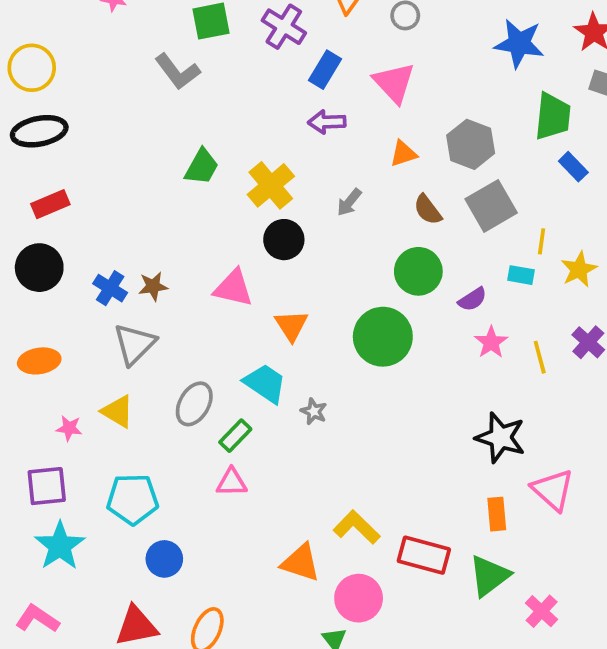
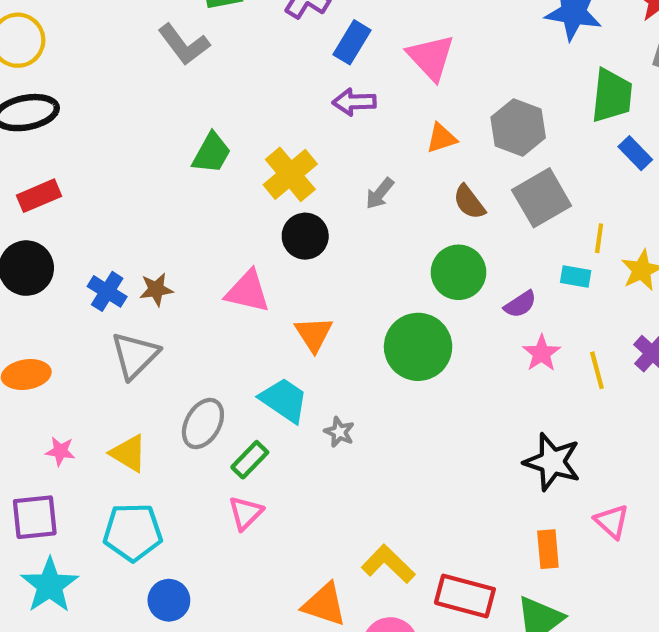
yellow triangle: (118, 411) -> (128, 453), moved
pink triangle: (232, 482) -> (246, 513), turned -44
pink triangle: (553, 490) -> (612, 521), size x0.7

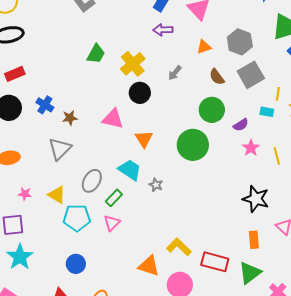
blue cross: (107, 291) -> (45, 105), moved
cyan pentagon: (133, 532) -> (77, 218), moved

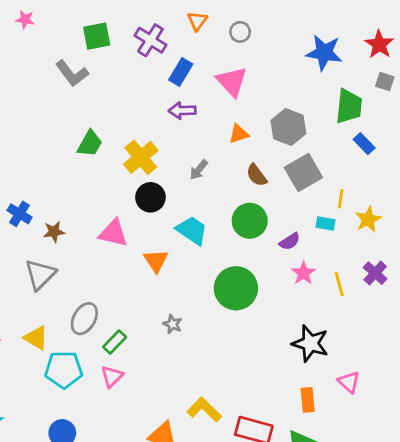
green circle: (193, 145) -> (236, 288), moved
cyan trapezoid: (130, 170) -> (192, 230), moved

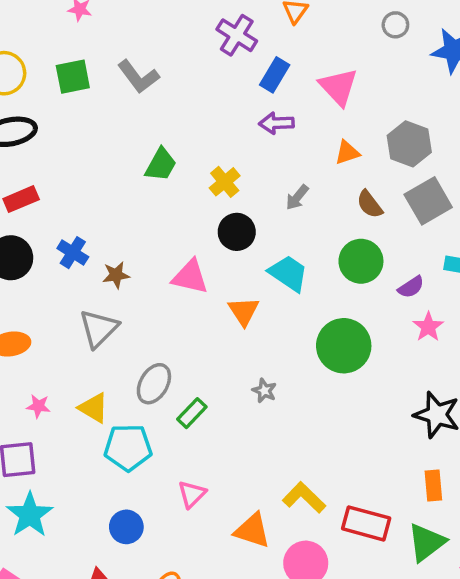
gray circle: (240, 32) -> (395, 25), moved
green square: (97, 36) -> (73, 77), moved
yellow cross: (141, 157) -> (225, 182), size x0.7
pink triangle: (112, 376) -> (192, 494), moved

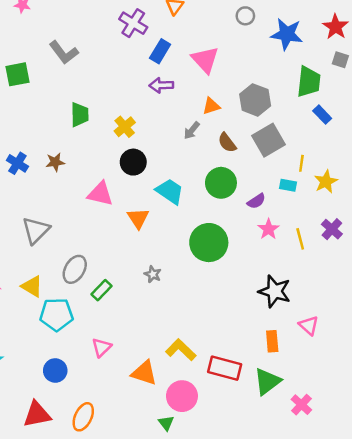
green square: (73, 77) -> (17, 74), moved
green trapezoid: (161, 165) -> (80, 115), turned -30
gray arrow: (297, 197) -> (192, 130), moved
blue cross: (73, 253) -> (17, 163), moved
brown star: (116, 275) -> (55, 162), moved

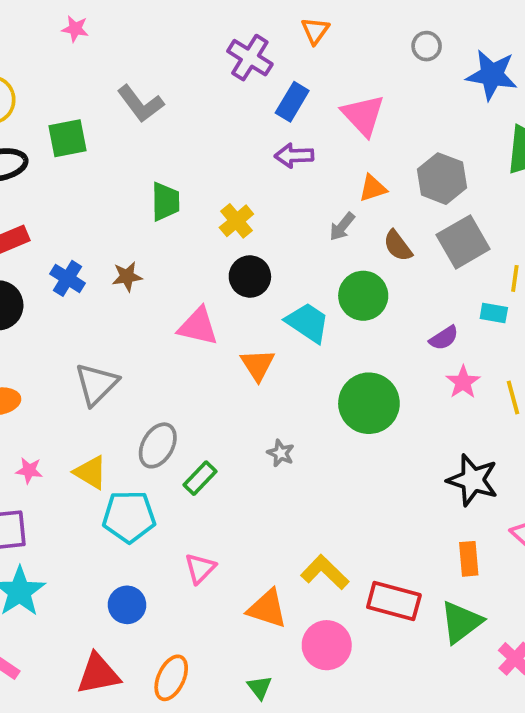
green circle: (221, 183) -> (363, 296), moved
green triangle: (166, 423) -> (260, 687), moved

